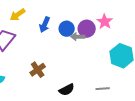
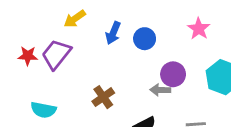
purple circle: (87, 29) -> (173, 74), moved
gray arrow: (78, 37) -> (160, 90), moved

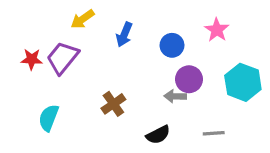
blue circle: (145, 39) -> (172, 45), moved
cyan semicircle: (43, 110) -> (49, 118), turned 100

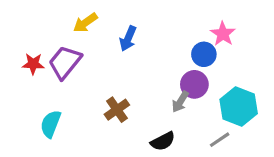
blue circle: (172, 45) -> (204, 54), moved
cyan hexagon: (243, 82) -> (239, 106), moved
gray arrow: (175, 96) -> (180, 102), turned -60
gray line: (214, 133) -> (220, 140), turned -30

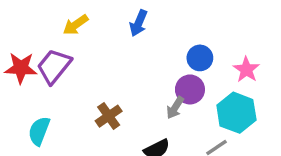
pink star: (223, 34) -> (246, 70), moved
blue arrow: (128, 39) -> (139, 23), moved
red star: (33, 64) -> (21, 68), size x1.4

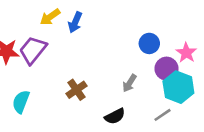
blue arrow: (139, 23) -> (75, 22), moved
purple circle: (190, 89) -> (166, 69), moved

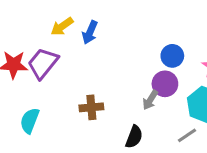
purple circle: (166, 69) -> (165, 84), moved
brown cross: (76, 90) -> (91, 107), turned 30
black semicircle: (115, 116) -> (134, 137), turned -42

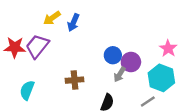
blue circle: (172, 56) -> (113, 55), moved

